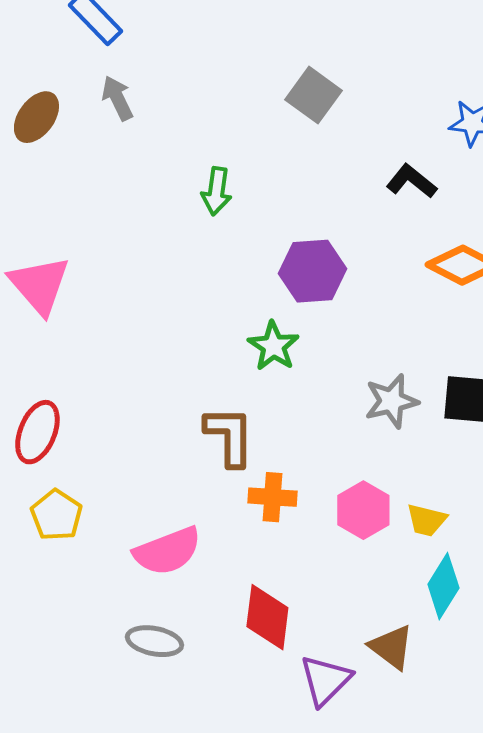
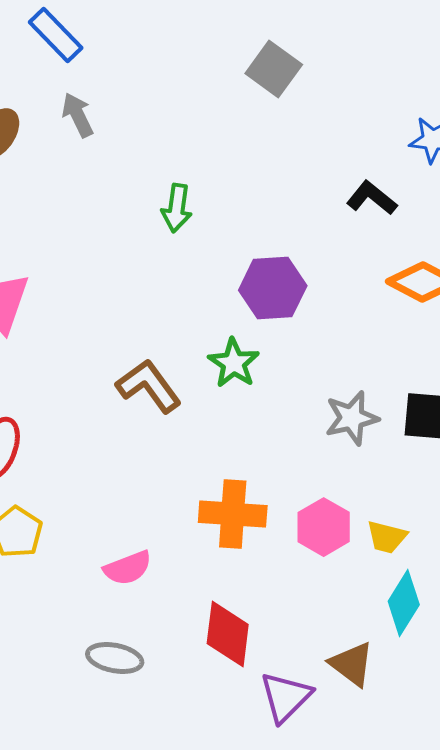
gray square: (313, 95) -> (274, 69), moved
brown L-shape: (229, 436) -> (149, 386), moved, turned -36
orange cross: (272, 497) -> (233, 514), size x1.4
pink semicircle: (167, 551) -> (128, 568), size x0.7

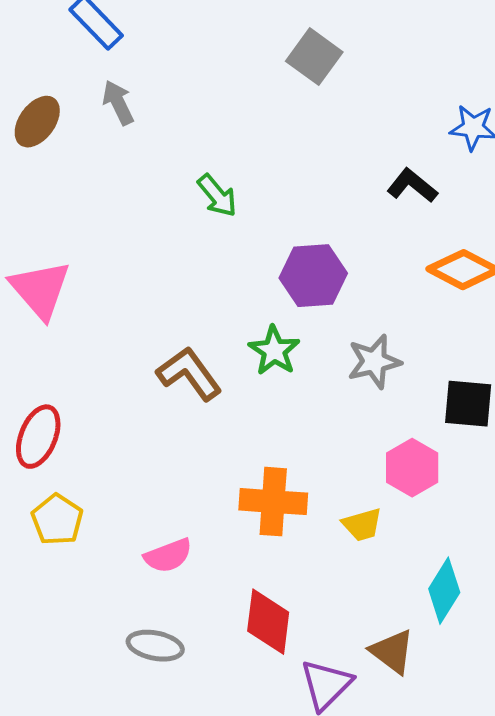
green arrow: (177, 208) -> (217, 196), turned -48
gray star: (352, 418) -> (374, 362), moved
pink hexagon: (324, 527) -> (412, 468), moved
yellow trapezoid: (387, 537) -> (362, 525), moved, turned -30

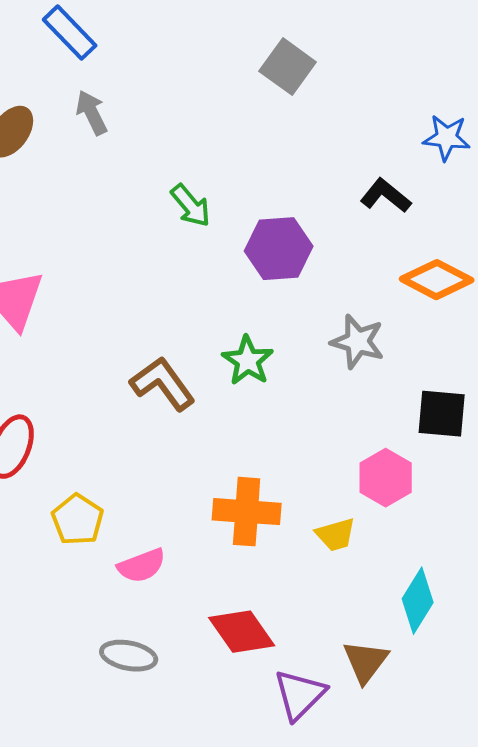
purple hexagon: (313, 276) -> (279, 249), moved
gray star: (374, 362) -> (358, 342), moved, turned 30
yellow pentagon: (57, 520) -> (78, 520), moved
red diamond: (268, 622) -> (242, 632), turned -42
brown triangle: (392, 652) -> (366, 662), turned 30

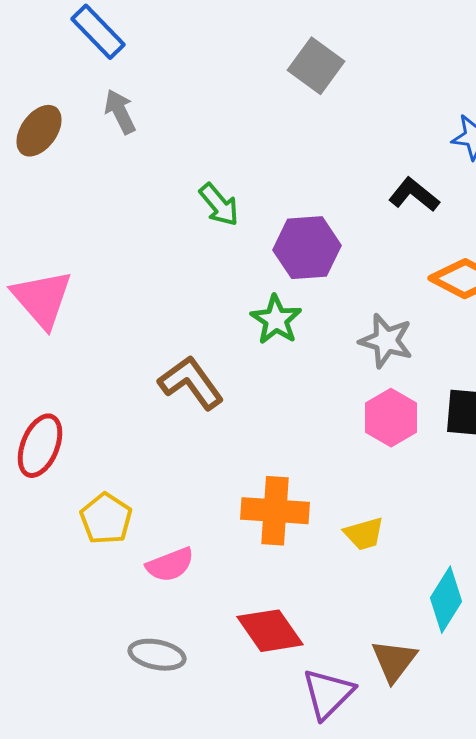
green star: (248, 361) -> (276, 320), moved
pink hexagon: (386, 478) -> (391, 418), moved

